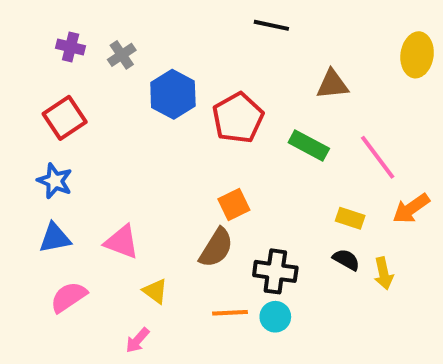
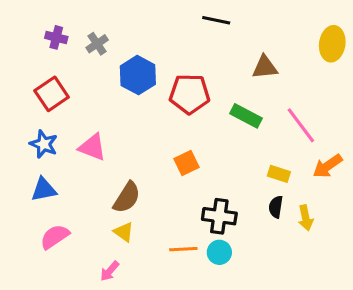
red pentagon: (238, 118) -> (190, 94), turned 30
pink triangle: (122, 242) -> (92, 147), moved
brown semicircle: (216, 248) -> (127, 197), moved
black semicircle: (346, 260) -> (276, 207), turned -110

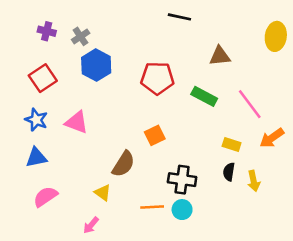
blue hexagon: (138, 75) -> (96, 65), moved
brown semicircle: (127, 197) -> (123, 164), moved

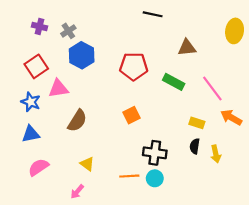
pink triangle: (77, 122) -> (58, 89), moved, turned -30
orange arrow: (272, 138) -> (231, 117), turned 65
brown semicircle: (123, 164) -> (77, 121), moved

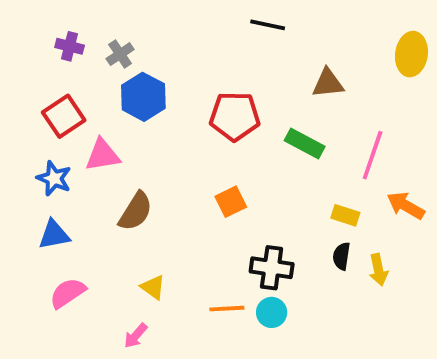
pink line: (212, 89) -> (373, 155), turned 56

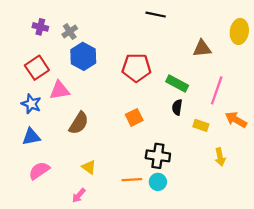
brown triangle: (328, 83) -> (202, 48), moved
black semicircle: (342, 256) -> (177, 107), moved

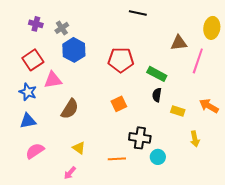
pink line: (217, 90) -> (198, 61), moved
cyan circle: (158, 182) -> (158, 157), moved

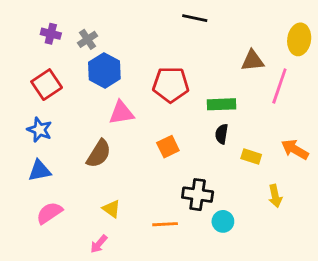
green rectangle: (157, 74) -> (222, 104), turned -30
pink triangle: (53, 80) -> (121, 113), moved

